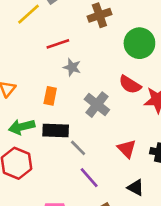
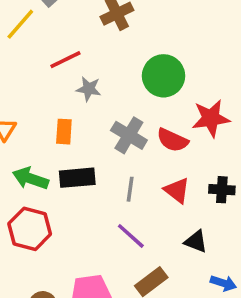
green circle: (139, 43) -> (164, 76), moved
red semicircle: (130, 85) -> (172, 140), moved
green arrow: (22, 127) -> (31, 178), turned 40
gray line: (78, 148) -> (130, 189), moved, turned 60

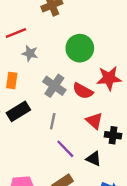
black rectangle: (77, 178) -> (18, 111), turned -30
red triangle: (177, 190) -> (94, 121), moved
black cross: (222, 190) -> (113, 135), moved
purple line: (131, 236) -> (65, 149), moved

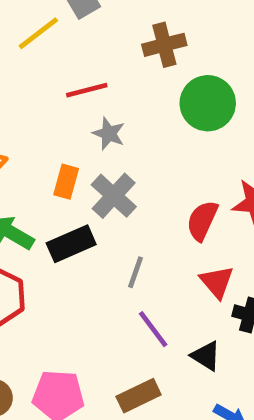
green circle: (80, 48) -> (208, 103), moved
gray cross: (54, 86) -> (114, 196), moved
red semicircle: (83, 91) -> (202, 221), turned 78

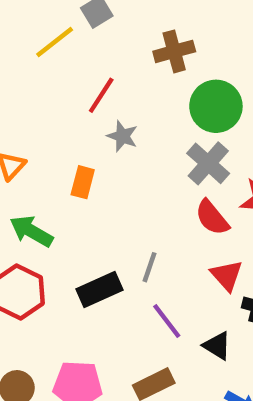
red line: (87, 90) -> (101, 95), turned -42
gray cross: (114, 196) -> (208, 163), moved
red semicircle: (202, 221) -> (212, 218), turned -63
black rectangle: (71, 244) -> (99, 290), moved

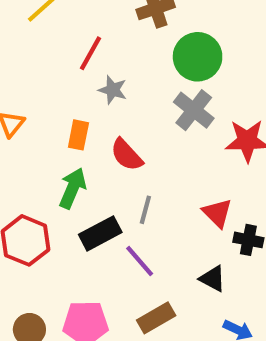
red semicircle: (212, 218) -> (127, 155), moved
green arrow: (31, 231) -> (73, 188), moved, turned 87
purple line: (167, 321) -> (140, 261), moved

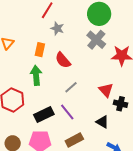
green arrow: (73, 188) -> (36, 75), turned -30
gray line: (145, 210) -> (71, 87), turned 32
black rectangle: (100, 233) -> (44, 114), moved

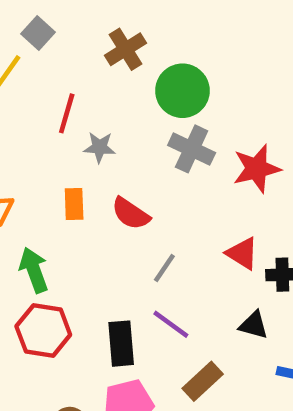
green arrow: (36, 75) -> (34, 270), moved
black rectangle: (44, 114) -> (121, 344), turned -54

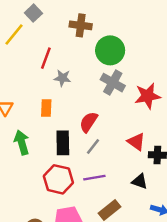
brown cross: (125, 49) -> (81, 25), turned 35
red semicircle: (131, 214) -> (89, 122), moved, turned 85
purple line: (171, 324) -> (94, 178), turned -50
red hexagon: (43, 330) -> (58, 179), moved
black rectangle: (121, 344) -> (63, 143), moved

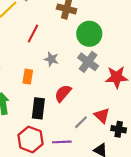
gray star: (62, 78) -> (51, 59), moved
gray line: (93, 147) -> (81, 122), moved

